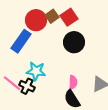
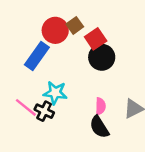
red square: (69, 17) -> (96, 39), moved

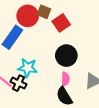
brown square: (75, 25) -> (44, 12), turned -32
black circle: (102, 57) -> (66, 56), moved

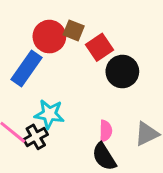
black circle: (66, 56) -> (122, 72), moved
black cross: (18, 83) -> (36, 137), turned 35

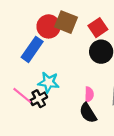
brown square: (74, 30) -> (66, 22), size x1.5
red square: (100, 47) -> (98, 28), moved

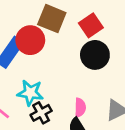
red circle: (49, 26) -> (30, 40), moved
black cross: (39, 99) -> (41, 113), moved

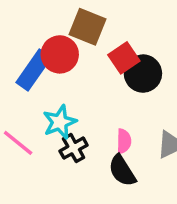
red square: (91, 25) -> (124, 58), moved
cyan star: (30, 93) -> (60, 122), turned -30

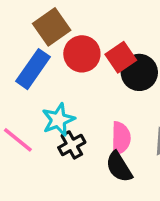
brown square: (87, 27) -> (52, 27), moved, turned 33
red circle: (60, 54) -> (82, 54), moved
pink semicircle: (124, 141) -> (121, 138), size x1.4

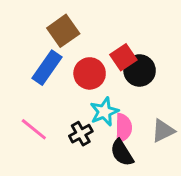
red circle: (82, 54) -> (90, 73), moved
cyan star: (58, 120) -> (104, 112), moved

